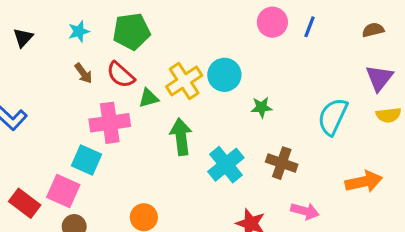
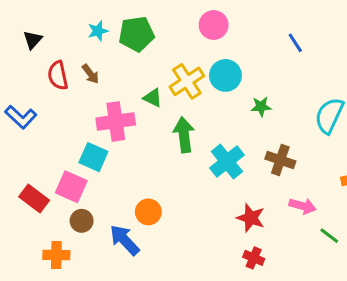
pink circle: (272, 22) -> (214, 25), moved
blue line: (310, 27) -> (295, 43), moved, turned -54
cyan star: (79, 31) -> (98, 31), moved
red semicircle: (121, 75) -> (58, 75), moved, turned 36
green triangle: (149, 98) -> (153, 98), turned 42

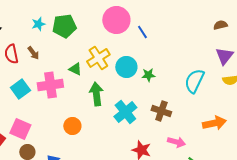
pink circle: (214, 25) -> (116, 20), size x1.4
blue line: (295, 43) -> (142, 32), moved
cyan circle: (225, 75) -> (126, 67), moved
cyan square: (93, 157) -> (20, 89), moved, turned 30
orange circle: (148, 212) -> (72, 126), moved

